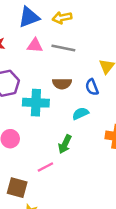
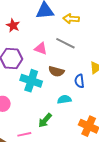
pink triangle: (35, 45) -> (41, 49), moved

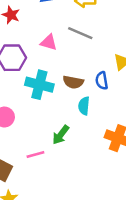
brown semicircle: (56, 71) -> (73, 82), moved
cyan semicircle: (64, 99) -> (84, 106), turned -72

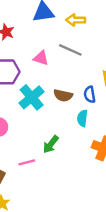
cyan cross: (39, 85) -> (32, 97), turned 35
cyan semicircle: (84, 106) -> (82, 118), moved

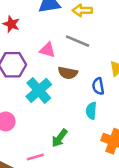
brown semicircle: (63, 95) -> (68, 73), moved

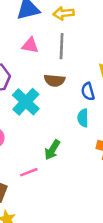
gray line: (77, 41) -> (62, 46), turned 75
pink triangle: (48, 50) -> (30, 45), moved

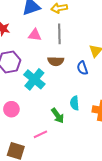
cyan semicircle: (83, 118) -> (75, 103), moved
green arrow: (52, 150) -> (58, 116), turned -63

